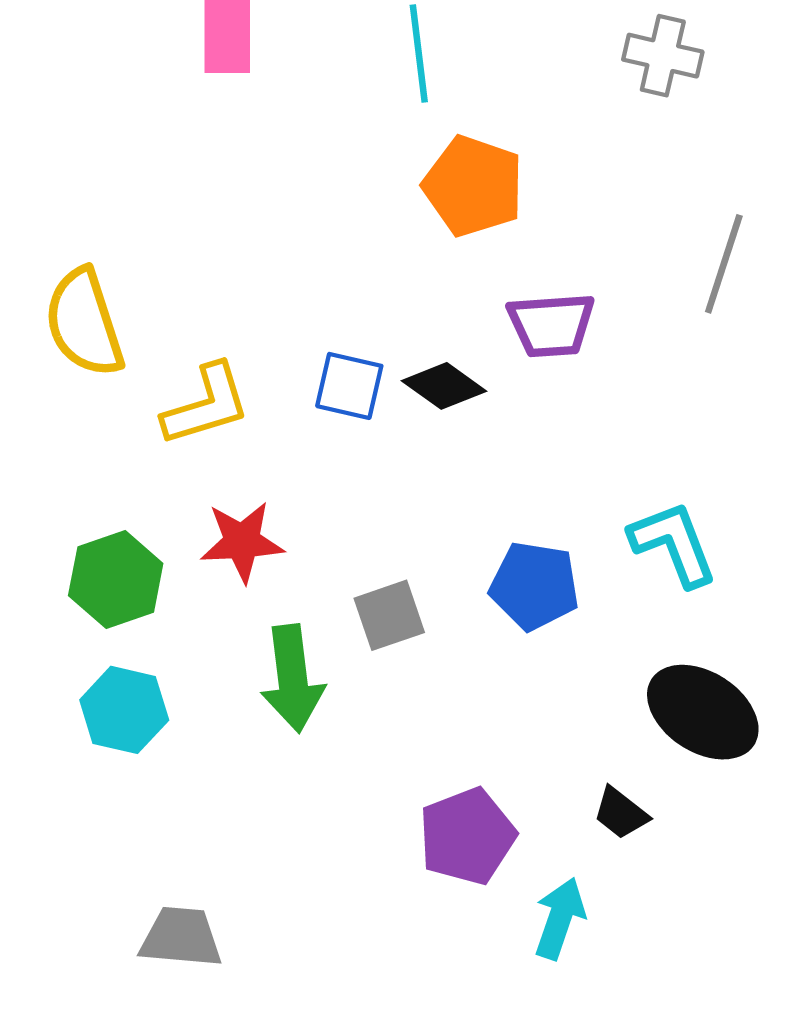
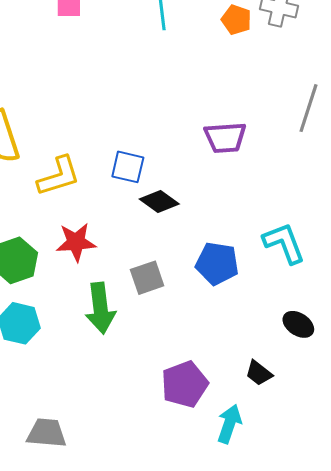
orange pentagon: (473, 186) -> (236, 20), moved, size x0.6
black diamond: (444, 386) -> (159, 202), moved
black ellipse: (703, 712) -> (298, 324), size x0.6

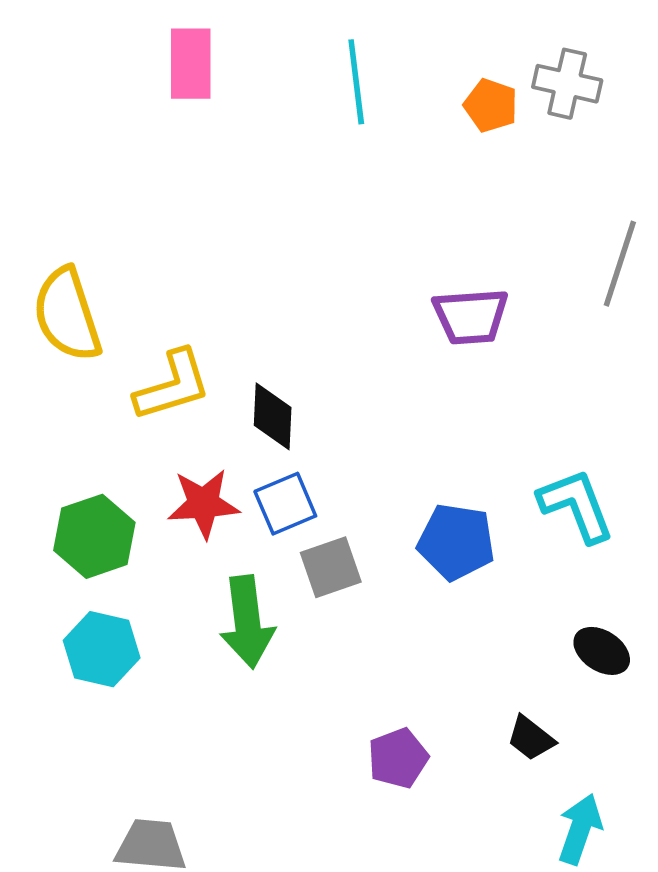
blue square: (128, 167) -> (285, 504), moved, turned -36
black diamond: (159, 202) -> (273, 416), moved, turned 57
purple pentagon: (185, 384) -> (398, 758), size x0.7
cyan arrow: (229, 424) -> (580, 829), moved

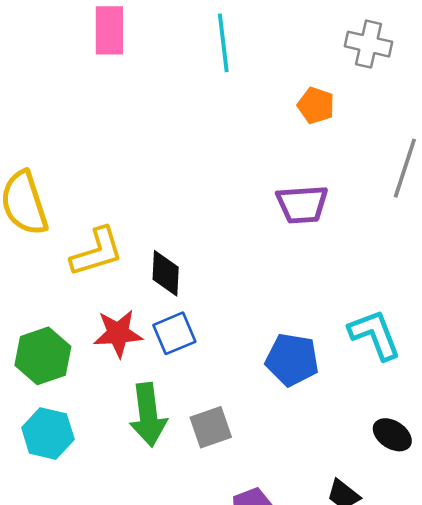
orange pentagon: (491, 105) -> (316, 105), moved
gray square: (331, 567) -> (211, 427), moved

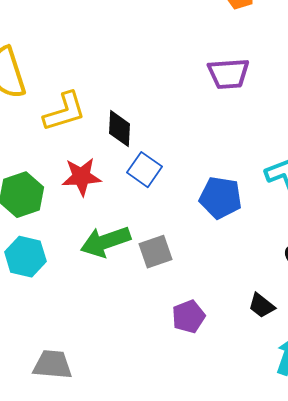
blue square: (174, 333) -> (144, 170), moved, turned -32
green arrow: (148, 415) -> (105, 242), turned 78

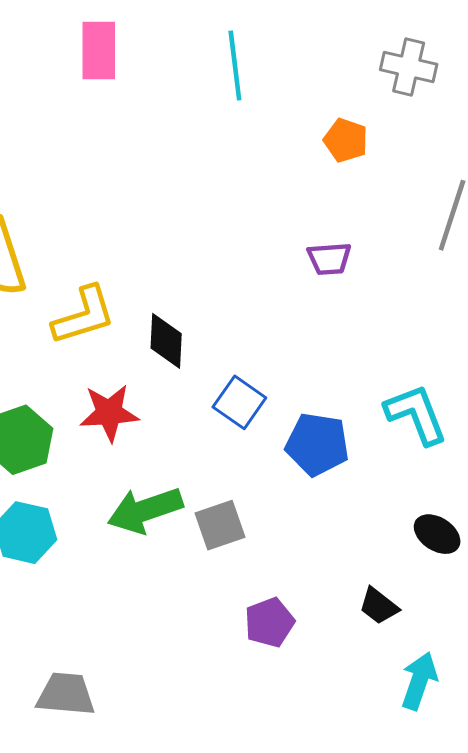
purple trapezoid: (228, 74) -> (329, 259), size x0.7
blue square: (144, 170) -> (239, 402), moved

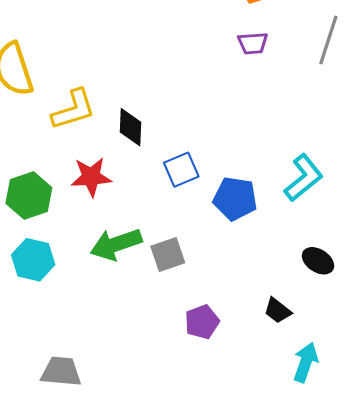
purple trapezoid: (329, 259) -> (253, 43), moved
blue square: (239, 402) -> (181, 170), turned 32
cyan L-shape: (416, 414) -> (304, 178), turned 72

